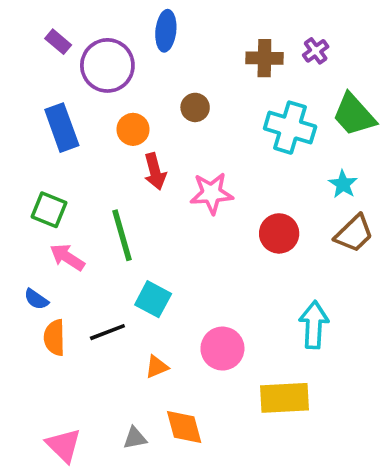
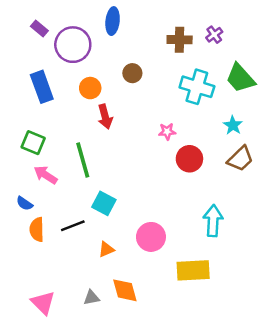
pink star: (212, 193) -> (167, 131), moved, size x0.6

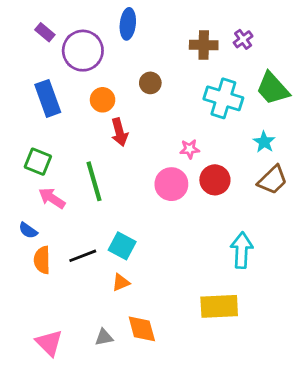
cyan square: (104, 203) -> (122, 246), moved
pink circle: (151, 237) -> (171, 184), moved

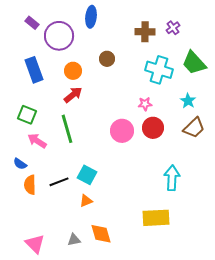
red arrow: (119, 132) -> (73, 95), moved, turned -114
pink star: (190, 149) -> (145, 104), moved

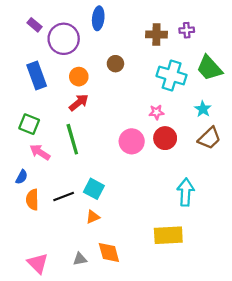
purple cross: (173, 28) -> (187, 30), turned 32
blue semicircle: (20, 164) -> (22, 177), turned -96

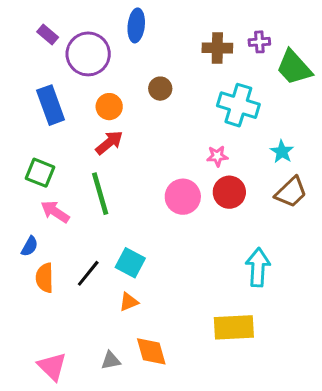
green trapezoid: (209, 68) -> (294, 67), moved
black line: (64, 196) -> (88, 273), turned -30

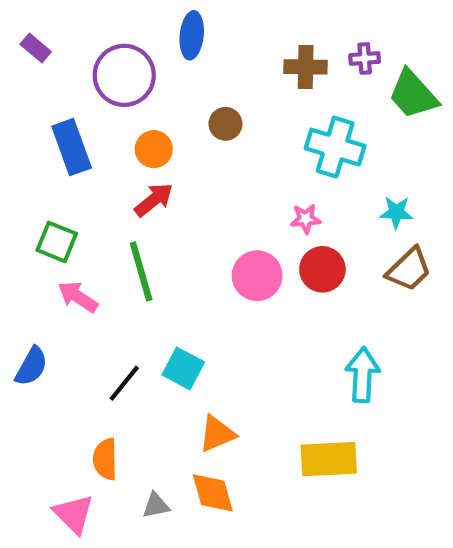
purple rectangle: (48, 34) -> (36, 48), moved
cyan star: (282, 152) -> (396, 212), turned -30
blue semicircle: (30, 246) -> (31, 366), moved, size x1.4
orange semicircle: (45, 278) -> (105, 459), moved
orange triangle: (129, 302) -> (217, 434), moved, size x1.4

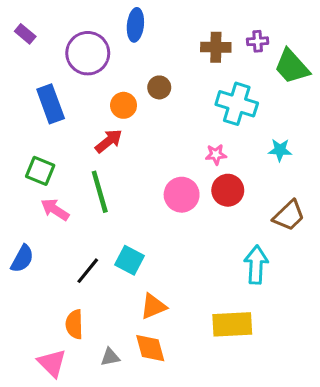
orange circle: (154, 149) -> (124, 105), moved
brown trapezoid: (409, 269) -> (289, 216), moved

